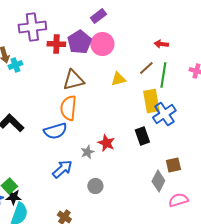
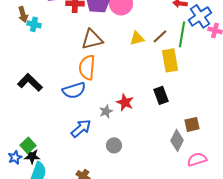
cyan cross: (15, 65) -> (34, 24), turned 32
brown line: (146, 68) -> (160, 36), moved
blue cross: (164, 114) -> (200, 16), moved

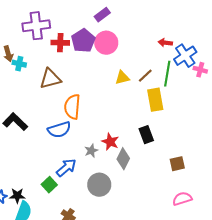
brown triangle: (92, 39) -> (50, 79), moved
gray diamond: (177, 140) -> (123, 159), moved
green square: (28, 145) -> (49, 185), moved
gray circle: (114, 145) -> (99, 185), size x1.5

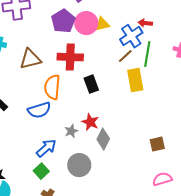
red cross: (60, 43) -> (70, 57), moved, size x1.4
blue cross: (185, 56) -> (131, 36), moved
yellow triangle: (122, 78) -> (102, 24), moved
black rectangle: (146, 135) -> (91, 84), moved
green square: (49, 185) -> (41, 171), moved

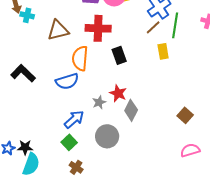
yellow rectangle: (135, 80) -> (163, 51), size x0.7
brown square: (157, 144) -> (185, 115), turned -35

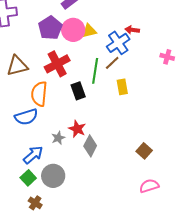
green line: (175, 25) -> (95, 71), moved
red cross: (98, 28) -> (57, 64), turned -30
gray circle: (107, 136) -> (53, 176), moved

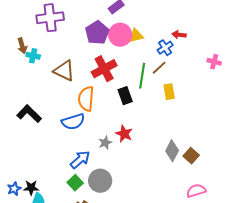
blue cross: (118, 43) -> (165, 48), size x0.7
brown triangle: (17, 66) -> (64, 71), turned 40
gray diamond: (90, 146) -> (172, 151), moved

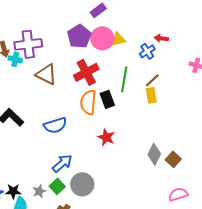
purple cross: (50, 18) -> (28, 44), moved
brown line: (159, 68) -> (152, 80), moved
orange semicircle: (86, 99) -> (88, 102), moved
gray star: (105, 143) -> (39, 191), moved

